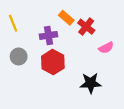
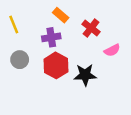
orange rectangle: (66, 18) -> (61, 15), moved
black star: (91, 83) -> (85, 75), moved

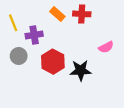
red cross: (91, 28) -> (82, 14), moved, turned -35
purple cross: (51, 37) -> (34, 35), moved

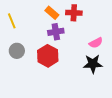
purple cross: (34, 35) -> (56, 32), moved
black star: (81, 70) -> (93, 64), moved

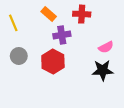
orange rectangle: (52, 13) -> (49, 14), moved

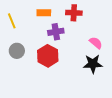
orange rectangle: (49, 14) -> (44, 13), turned -40
pink semicircle: (106, 47) -> (96, 43), turned -112

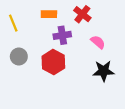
red cross: (74, 13) -> (82, 14), turned 35
pink semicircle: (96, 43) -> (98, 42), moved

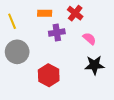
gray circle: (19, 57) -> (17, 52), size x1.5
red hexagon: (53, 62) -> (49, 75), moved

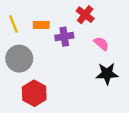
orange rectangle: (45, 13) -> (41, 25), moved
red hexagon: (49, 75) -> (34, 93), moved

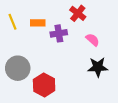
gray circle: (19, 59) -> (18, 68), moved
red hexagon: (34, 93) -> (44, 85), moved

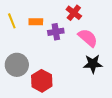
pink semicircle: (93, 40) -> (88, 38), size x1.5

